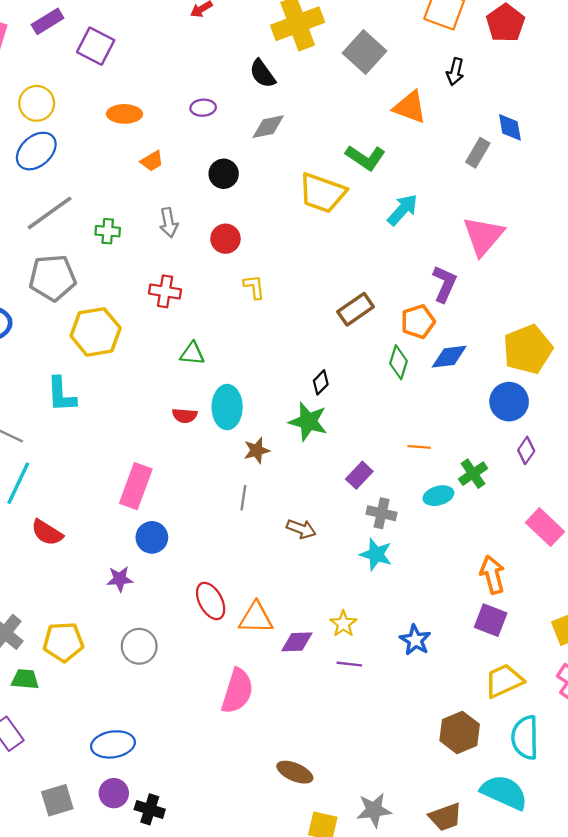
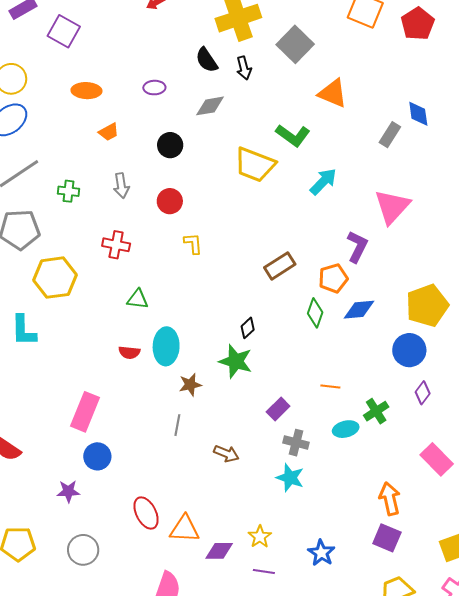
black arrow: (455, 72) -> (244, 68), moved, turned -30

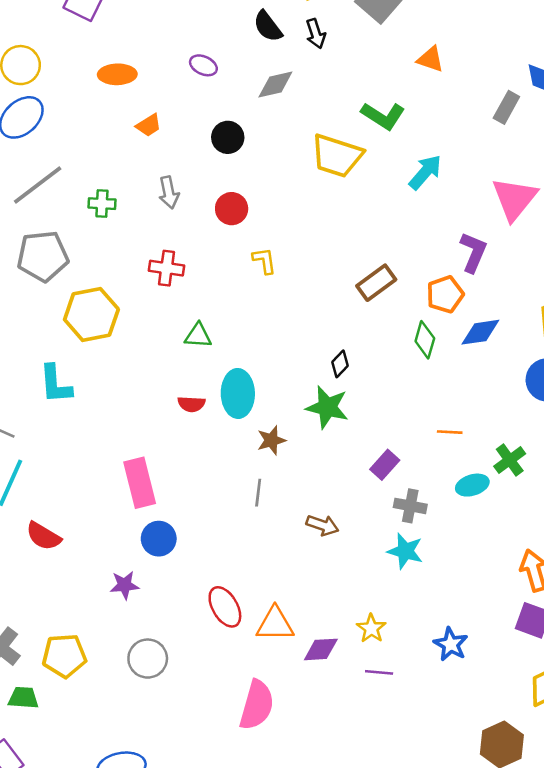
purple ellipse: (154, 88) -> (203, 65), turned 30
orange triangle: (333, 93) -> (430, 59), size x0.7
pink rectangle: (85, 412) -> (140, 483), turned -33

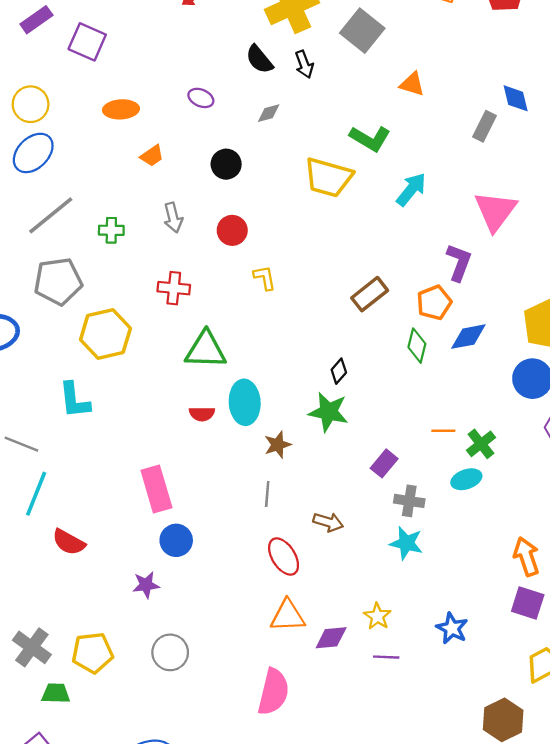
gray diamond: (275, 85) -> (269, 113), size x0.7
green triangle: (198, 336) -> (206, 350), size x1.6
green cross: (510, 460) -> (481, 444), moved
red ellipse: (225, 607) -> (284, 557), moved

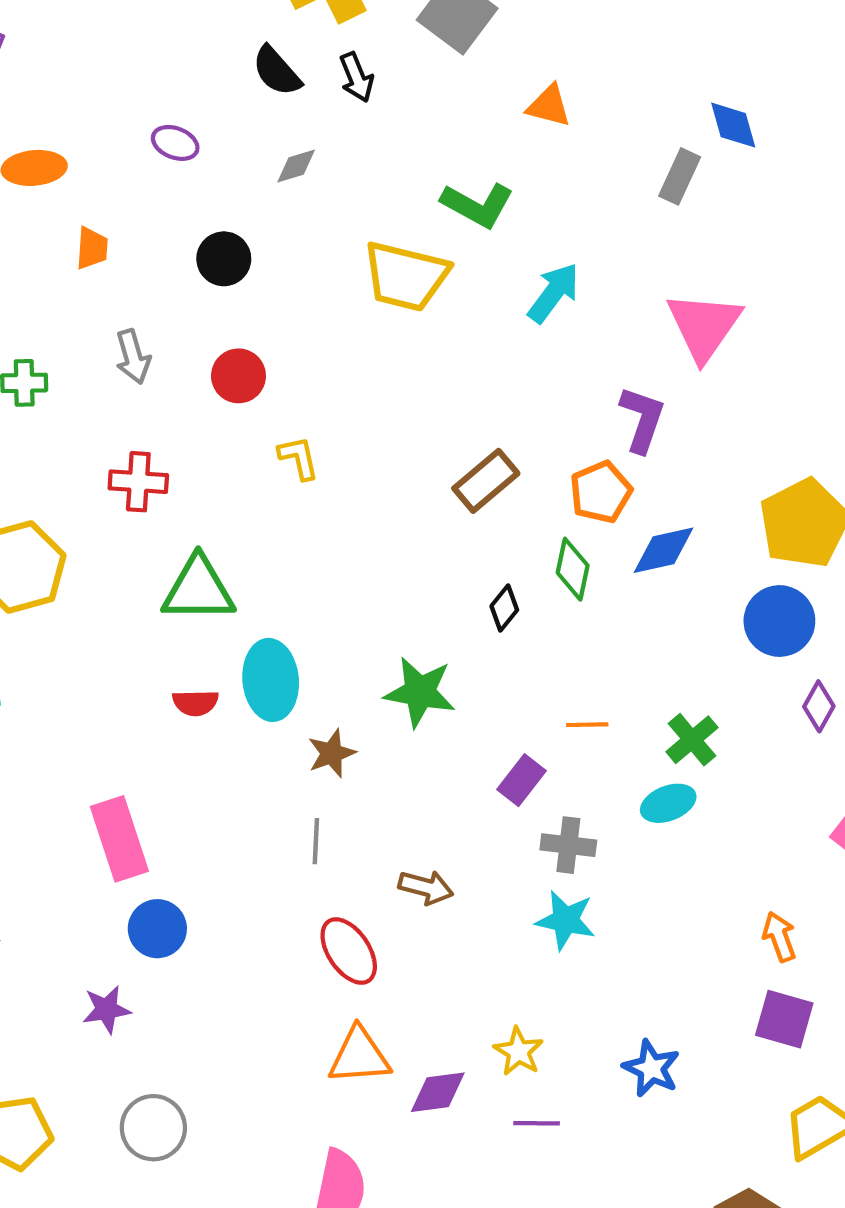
orange trapezoid: (152, 156) -> (92, 248), turned -50
black diamond: (339, 371) -> (504, 608), moved
orange line: (443, 431) -> (587, 725), moved
orange arrow: (527, 556) -> (779, 937), size x0.7

